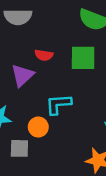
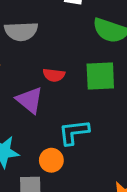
purple triangle: (22, 75) -> (30, 100), turned -35

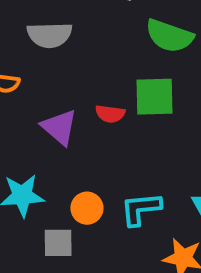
red semicircle: (54, 75) -> (110, 114), moved
cyan L-shape: (74, 132) -> (141, 209), moved

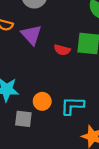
purple triangle: (59, 127) -> (31, 35), moved

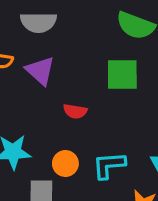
red semicircle: (62, 50) -> (75, 111), moved

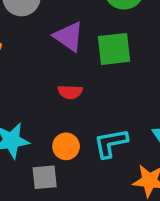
purple triangle: (40, 71) -> (69, 37), moved

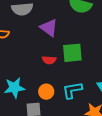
green square: (114, 49) -> (72, 53), moved

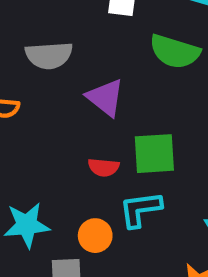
cyan L-shape: (72, 90) -> (140, 209), moved

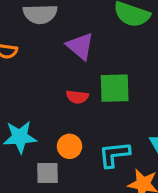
cyan L-shape: (140, 209) -> (114, 154), moved

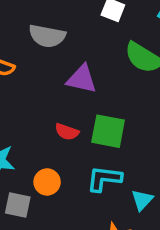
purple triangle: (80, 46) -> (82, 79), turned -40
cyan L-shape: (114, 154) -> (104, 179), moved

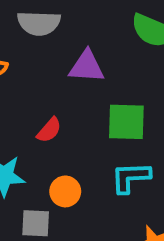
red semicircle: (67, 132) -> (49, 130), moved, turned -60

